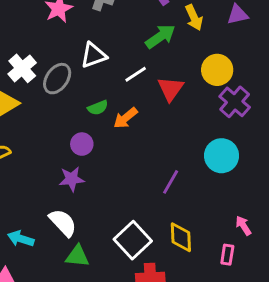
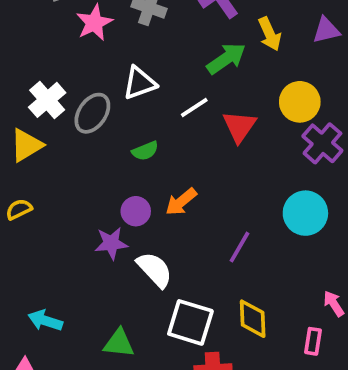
orange arrow: (125, 118) -> (181, 202), moved
purple circle: (82, 144) -> (136, 211), moved
white semicircle: (63, 223) -> (155, 270), moved
white square: (133, 240) -> (190, 322), turned -30

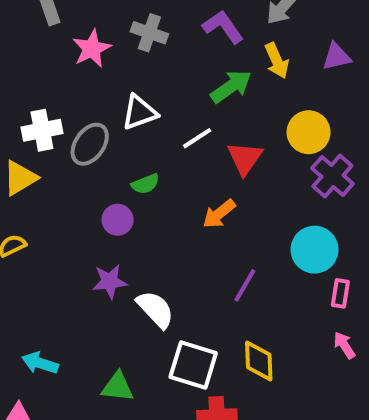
white cross: (47, 100) -> (42, 130), turned 30
orange arrow: (181, 202) -> (219, 214), moved
purple circle: (136, 211) -> (118, 220), moved
pink rectangle: (313, 341) -> (340, 293), moved

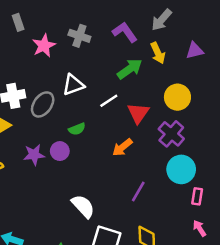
purple cross: (332, 176) -> (171, 134), moved
purple star: (110, 281) -> (34, 155), moved

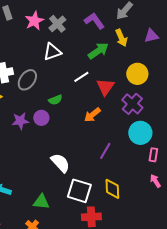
gray cross: (79, 36) -> (57, 24), turned 30
pink star: (44, 46) -> (34, 21), moved
white triangle: (73, 85) -> (52, 52), moved

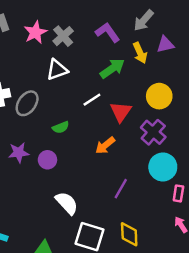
purple triangle: (151, 36) -> (165, 44), moved
purple circle: (41, 118) -> (47, 160), moved

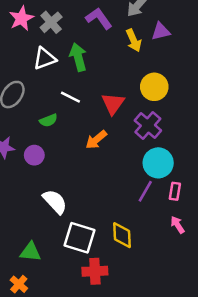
green arrow: (112, 68) -> (78, 57), moved, turned -70
white line: (92, 100) -> (70, 97), moved, turned 60
purple line: (121, 189) -> (145, 191), moved

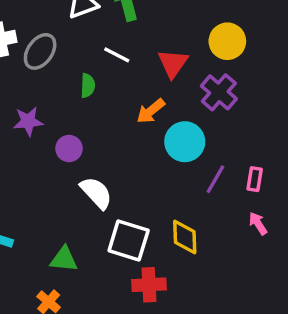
green semicircle: (48, 120) -> (88, 86), turned -66
purple circle: (34, 155) -> (69, 149), moved
cyan circle: (158, 163) -> (185, 142), moved

